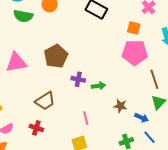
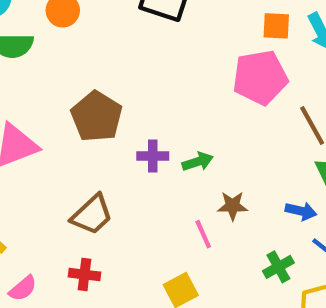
orange square: (134, 28) -> (276, 26), moved
brown star: (120, 106) -> (233, 206), moved
pink line: (86, 118) -> (203, 234), moved

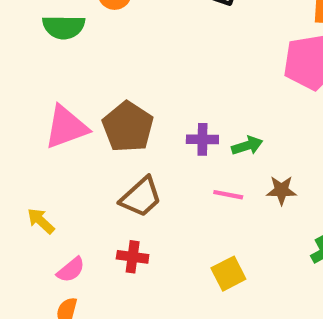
brown pentagon: (97, 116) -> (128, 127), moved
pink line: (203, 234) -> (228, 195), moved, turned -56

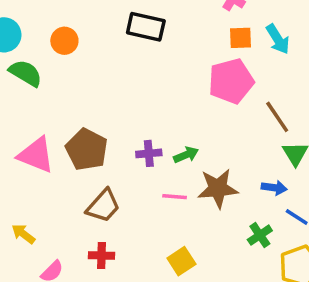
green semicircle: (64, 27) -> (26, 73), turned -144
pink triangle: (66, 127) -> (36, 155), turned 48
brown star: (281, 190) -> (218, 188), size x1.6

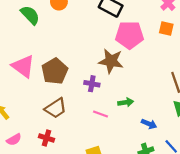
pink pentagon: (231, 81) -> (130, 35), moved
green arrow: (186, 155) -> (126, 102), moved
brown star: (218, 188) -> (111, 61), moved
blue arrow: (274, 188) -> (149, 124), moved

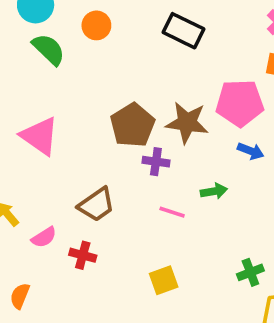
pink pentagon: (130, 35) -> (240, 103), moved
brown pentagon: (55, 71) -> (133, 125), moved
blue arrow: (149, 124) -> (251, 151), moved
pink semicircle: (14, 140) -> (44, 237), moved

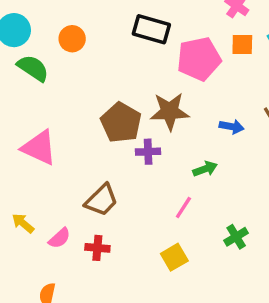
pink pentagon: (240, 103) -> (199, 59), moved
pink line: (172, 212) -> (183, 207), moved, turned -65
green cross: (250, 272) -> (236, 237), moved

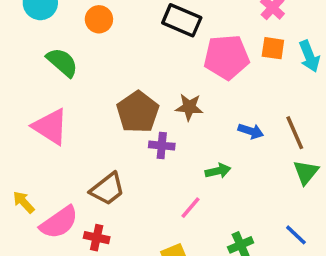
green semicircle: (33, 68) -> (62, 62), moved
brown star: (170, 111) -> (189, 107), size x0.7
pink semicircle: (59, 238) -> (59, 222), size x1.6

